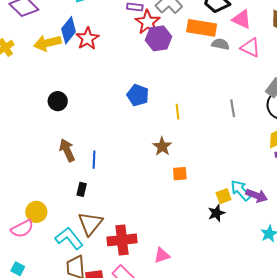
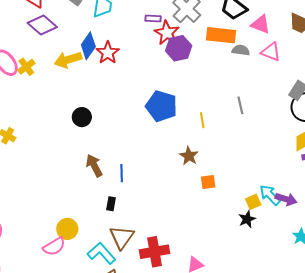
blue pentagon: (138, 95) -> (161, 106), size x1.4
gray line: (233, 108) -> (240, 105), moved

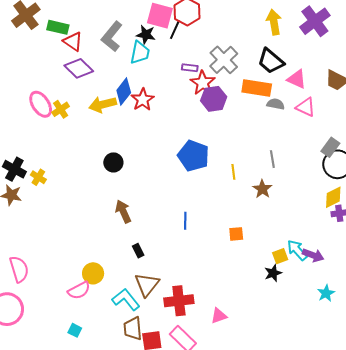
brown star: (189, 156) -> (262, 189), moved
blue line: (122, 173) -> (185, 221), moved
black rectangle: (111, 204) -> (138, 251), turned -40

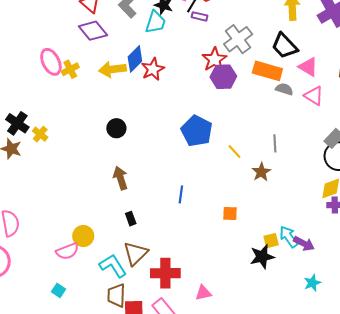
purple rectangle: (190, 68) -> (199, 16), moved
yellow line: (233, 172) -> (234, 152), turned -42
black star: (273, 273) -> (262, 257), size x1.4

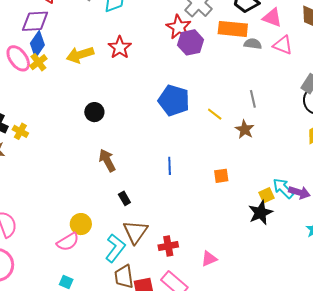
purple diamond: (93, 31) -> (35, 21), moved, turned -44
blue diamond: (135, 59) -> (37, 44), moved
cyan L-shape: (113, 266) -> (115, 248), turned 80
red cross: (165, 273) -> (168, 246), size x0.7

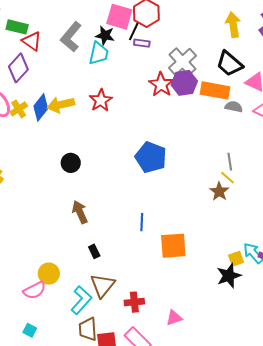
purple diamond: (35, 21) -> (18, 68), turned -48
purple hexagon: (191, 42) -> (184, 83), moved
blue diamond: (37, 44) -> (41, 107), moved
yellow line: (215, 114) -> (227, 178), moved
orange square: (221, 176) -> (173, 246), moved, size x1.8

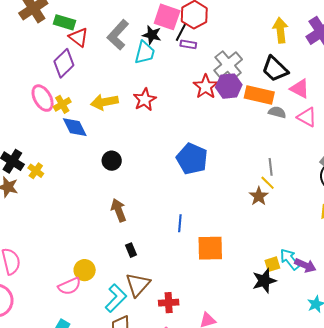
blue diamond: (41, 107) -> (75, 127), moved, turned -68

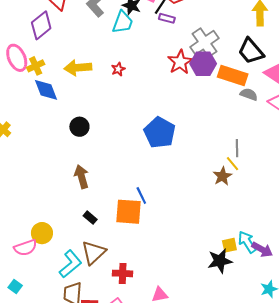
red star: (145, 100) -> (118, 69), size x0.6
blue line: (180, 223) -> (141, 195), turned -36
orange square: (210, 248) -> (129, 212), moved
black rectangle: (131, 250) -> (90, 218), turned -32

